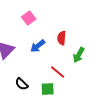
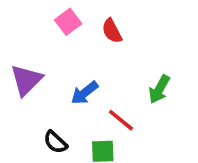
red semicircle: (62, 38) -> (112, 31), moved, turned -32
blue arrow: (38, 46) -> (85, 93), moved

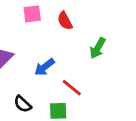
pink square: (68, 22) -> (32, 14), turned 30
green arrow: (159, 89) -> (98, 48), moved

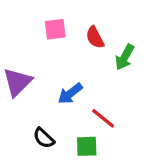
green arrow: (98, 48) -> (125, 57), moved

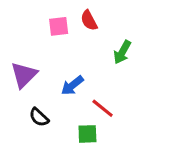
red semicircle: (95, 37) -> (89, 20), moved
black semicircle: (44, 138) -> (39, 117), moved

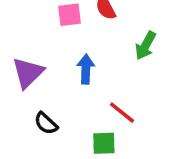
blue arrow: (72, 85) -> (86, 69), moved, turned 130

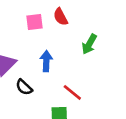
black semicircle: (46, 123) -> (24, 87), moved

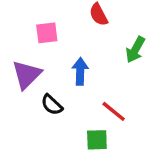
pink square: (34, 22) -> (47, 33), moved

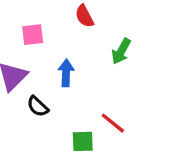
red line: (114, 111) -> (113, 123), moved

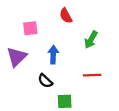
black semicircle: (38, 106) -> (45, 81), moved
red line: (113, 123) -> (92, 75), moved, turned -42

